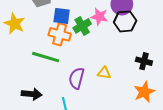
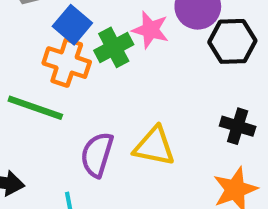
blue square: (62, 16) -> (72, 25), turned 30
black hexagon: (125, 21) -> (232, 41), moved
yellow triangle: (104, 73) -> (154, 146), size x1.5

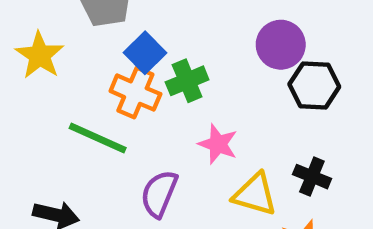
pink star: (150, 30) -> (218, 144), moved
yellow triangle: (154, 146) -> (255, 194), moved

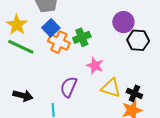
blue square: (145, 53) -> (51, 28), moved
green line: (98, 138) -> (21, 47), moved
black cross: (312, 177) -> (134, 93), moved

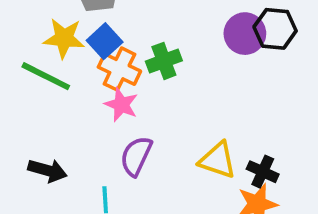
yellow star: (17, 25) -> (64, 38), moved, turned -30
black hexagon: (138, 40) -> (275, 29), moved
pink star: (95, 65) -> (121, 105), moved

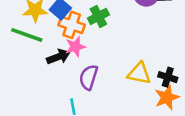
pink star: (121, 105) -> (76, 47), turned -30
black arrow: (48, 170) -> (58, 57), moved, turned -30

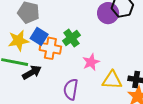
pink star: (76, 47) -> (91, 62), moved
black arrow: (58, 57) -> (32, 72), moved

